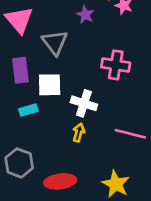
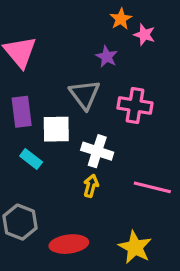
purple star: (85, 15) -> (107, 57), moved
gray triangle: (55, 42) -> (85, 94), moved
cyan rectangle: (28, 110) -> (31, 159), turned 54

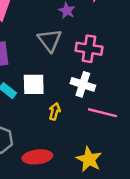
white square: (56, 129) -> (34, 84), moved
white cross: (97, 151) -> (83, 84), moved

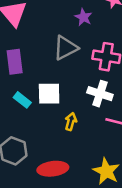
gray triangle: (50, 40) -> (66, 48), turned 40

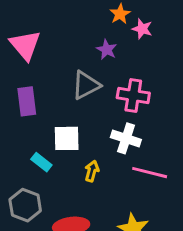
cyan rectangle: (22, 100) -> (41, 162), moved

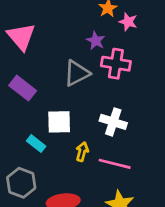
pink cross: (133, 95) -> (116, 64), moved
purple rectangle: (27, 101) -> (23, 88), turned -45
pink line: (150, 173) -> (115, 164), moved

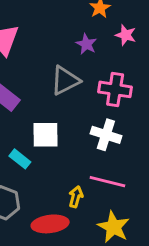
pink star: (128, 22) -> (126, 35), moved
pink cross: (116, 64) -> (115, 89), moved
yellow arrow: (82, 152) -> (76, 197), moved

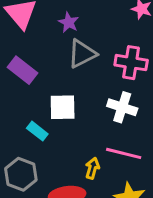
purple star: (86, 44) -> (69, 22), moved

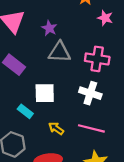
gray triangle: (82, 54) -> (60, 52), turned 30
yellow arrow: (92, 168) -> (56, 128), moved, turned -70

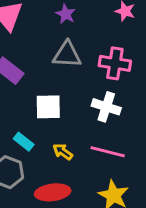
purple star: (49, 28) -> (66, 14), moved
cyan rectangle: (25, 111) -> (24, 142), moved

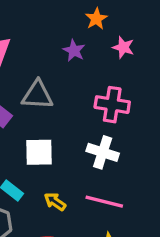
purple star: (66, 14) -> (74, 51), moved
gray triangle: (67, 55) -> (37, 95), moved

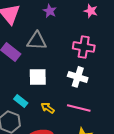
purple star: (74, 51) -> (50, 11), moved

